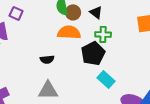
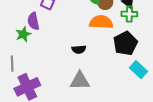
green cross: (103, 34) -> (129, 14), moved

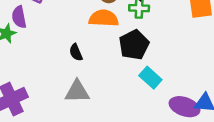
black semicircle: (79, 49) -> (76, 52), turned 72

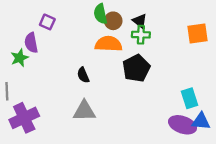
cyan rectangle: (150, 78) -> (189, 98), moved, turned 30

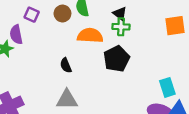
brown circle: (113, 21) -> (62, 14), moved

